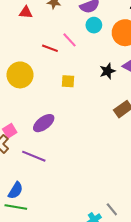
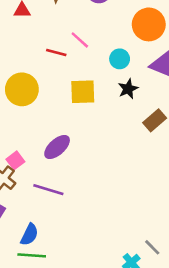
cyan circle: (94, 25) -> (120, 59), moved
black star: (107, 71) -> (128, 89), moved
yellow square: (68, 81) -> (83, 92), size x1.5

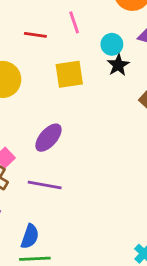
pink line: (80, 40) -> (74, 22), moved, turned 36
cyan circle: (120, 59) -> (112, 44), moved

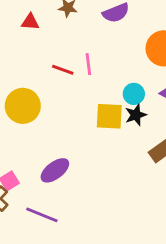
pink line: (74, 22) -> (88, 64), moved
yellow square: (69, 74) -> (109, 116), moved

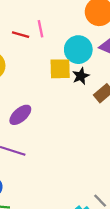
cyan circle: (134, 94) -> (78, 50), size x1.6
black star: (136, 115) -> (81, 76), moved

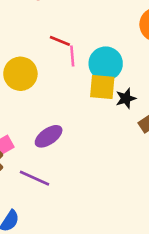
pink line: (40, 29) -> (72, 56), moved
cyan circle: (78, 50) -> (106, 64), moved

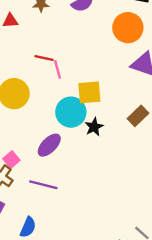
cyan circle: (106, 64) -> (71, 112), moved
black star: (126, 98) -> (94, 127), moved

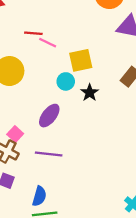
pink line: (57, 69) -> (48, 43), turned -42
cyan circle: (71, 112) -> (66, 81), size x0.6

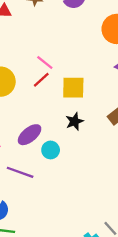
red line: (33, 33) -> (41, 80), moved, turned -60
cyan circle: (66, 81) -> (51, 150), moved

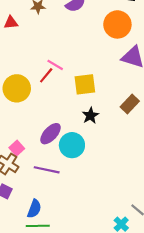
red line: (41, 80) -> (46, 75), moved
cyan circle: (51, 150) -> (72, 145), size x1.5

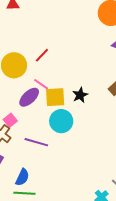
pink line: (55, 65) -> (41, 84), moved
yellow square: (85, 84) -> (55, 97), moved
purple ellipse: (50, 134) -> (29, 97), moved

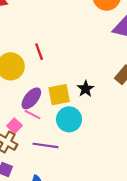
red line: (42, 55) -> (39, 52), turned -56
pink line: (41, 84) -> (32, 115), moved

